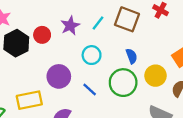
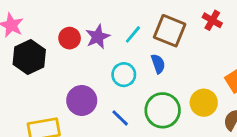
red circle: (42, 35) -> (70, 38), moved
blue semicircle: (132, 56) -> (158, 64), moved

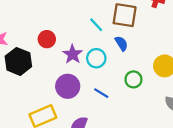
cyan line: (133, 34) -> (96, 25), turned -70
purple star: (98, 37) -> (73, 54), moved
green circle: (163, 110) -> (133, 79), size x0.6

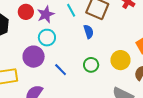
purple star: (73, 54) -> (46, 14), moved
cyan circle: (96, 58) -> (47, 38), moved

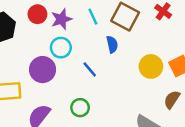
yellow circle: (120, 60) -> (151, 66), moved
green circle: (91, 65) -> (80, 108), moved
blue line: (61, 70) -> (90, 69), moved

